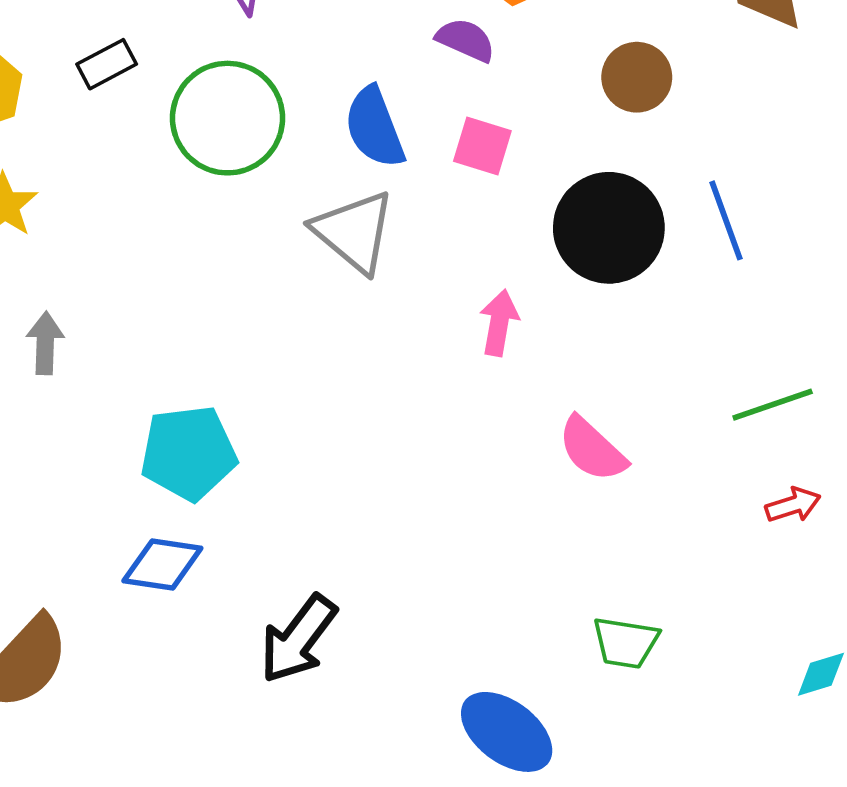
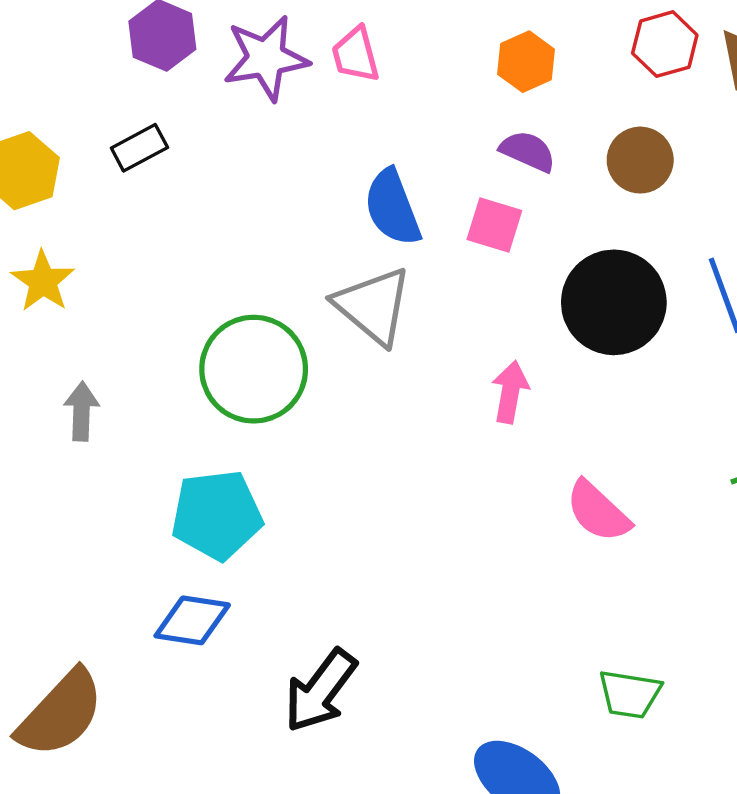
purple semicircle: (466, 40) -> (528, 151), moved
green circle: (228, 118) -> (254, 369), moved

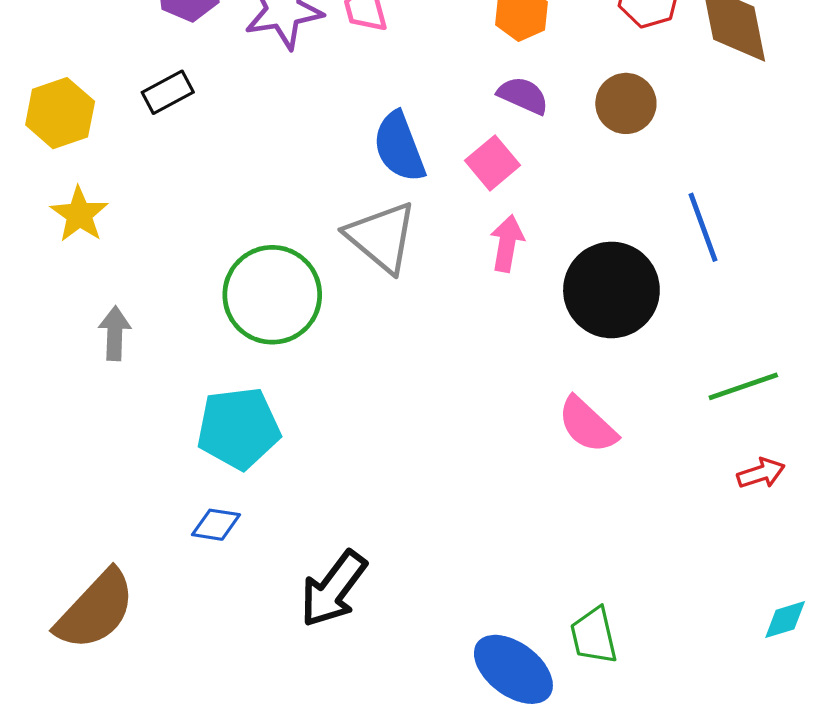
pink square: (494, 225) -> (492, 163), turned 33
black circle: (614, 302) -> (611, 290), moved
pink arrow: (510, 392) -> (507, 243), moved
blue diamond: (192, 620) -> (216, 525), size x0.7
green trapezoid: (630, 694) -> (594, 636), moved, turned 68

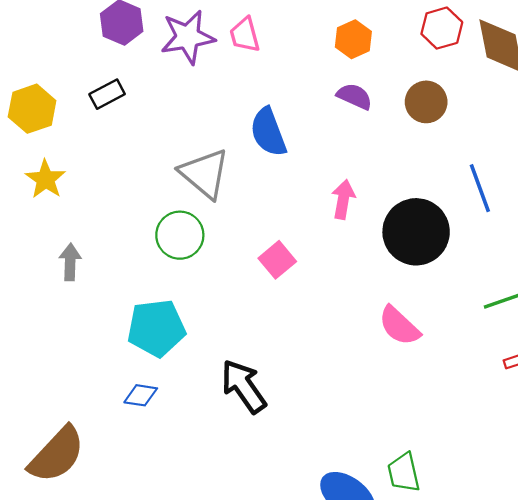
pink square: (492, 163) -> (277, 260), moved
gray triangle: (382, 237) -> (204, 174), moved
green circle: (272, 295) -> (180, 235), size x0.7
black arrow: (333, 589) -> (244, 386), moved, turned 108

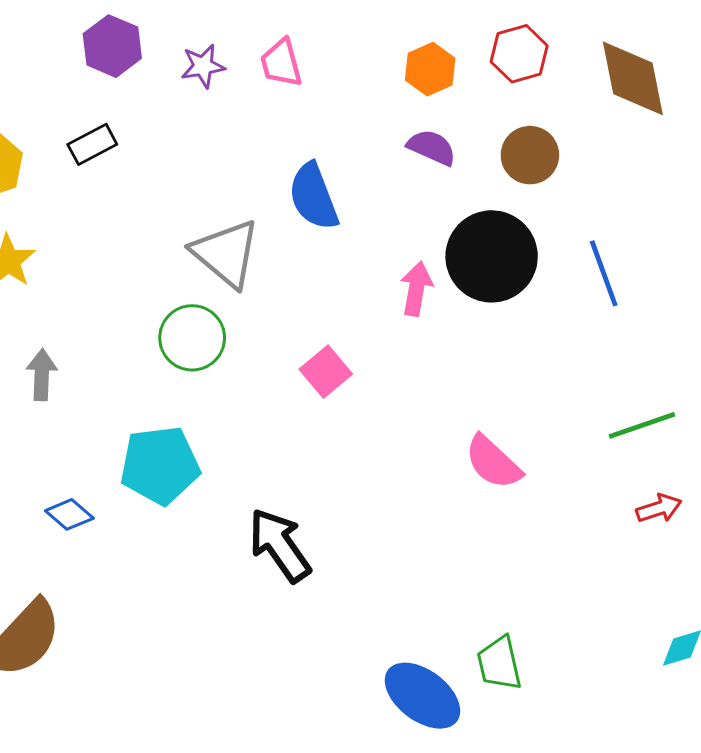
red hexagon: (442, 28) -> (519, 54), moved
purple star: (188, 37) -> (203, 66), size x0.6
black circle: (416, 232) -> (492, 256), moved
blue diamond: (141, 395) -> (69, 514), moved, turned 32

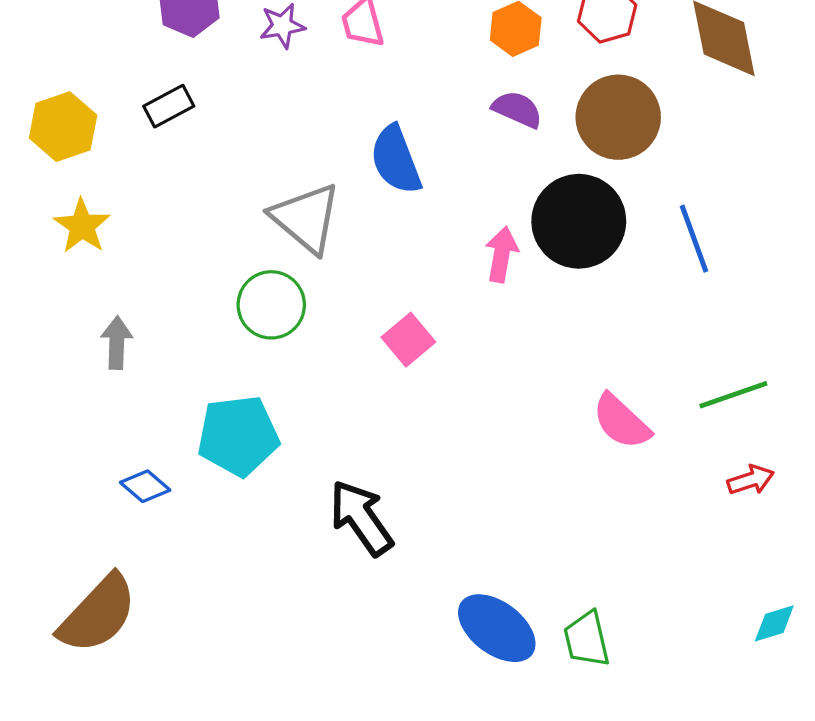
brown circle: (530, 155) -> (618, 117), size x1.4
pink semicircle: (493, 462) -> (621, 422), moved
blue ellipse: (422, 696) -> (497, 628), moved

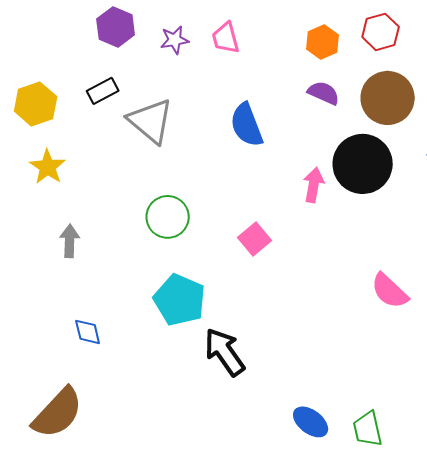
gray triangle: (306, 218) -> (151, 121), moved
cyan pentagon: (238, 436) -> (180, 300), moved, turned 30
blue diamond: (145, 486) -> (88, 332), turned 36
blue ellipse: (497, 628) -> (311, 422), size x0.7

